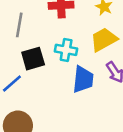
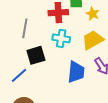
cyan cross: (66, 50) -> (61, 38), moved

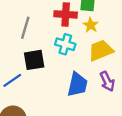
yellow star: (93, 14) -> (91, 25), moved

